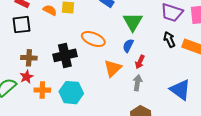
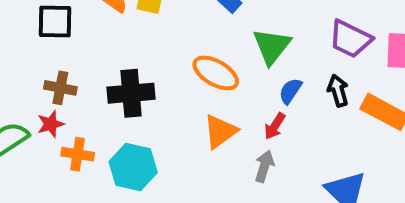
orange ellipse: (93, 39) -> (216, 73), moved
blue semicircle: (128, 46) -> (290, 91), moved

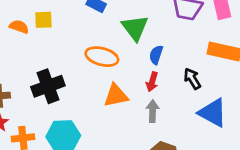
black arrow: (338, 91) -> (192, 79), moved
orange triangle: (220, 131) -> (116, 95), turned 40

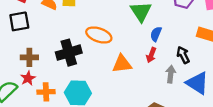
orange ellipse: (102, 57) -> (99, 35), moved
gray arrow: (153, 111) -> (171, 74), moved

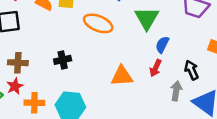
orange ellipse: (99, 35) -> (98, 23), moved
black cross: (69, 53) -> (63, 60), size x0.6

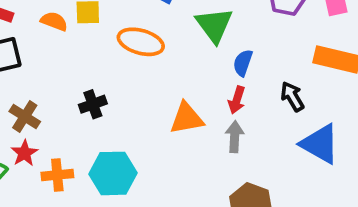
brown cross: (18, 63) -> (25, 117), turned 36
gray arrow: (176, 91) -> (235, 137), moved

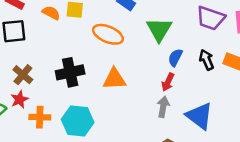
black arrow: (292, 97) -> (207, 60), moved
black cross: (93, 104) -> (70, 72), size x1.5
orange triangle: (187, 118) -> (114, 79), moved
blue triangle: (320, 144) -> (199, 116), moved

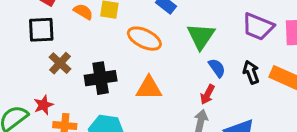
blue semicircle: (175, 57) -> (217, 68), turned 114
brown cross: (23, 75) -> (60, 63), moved

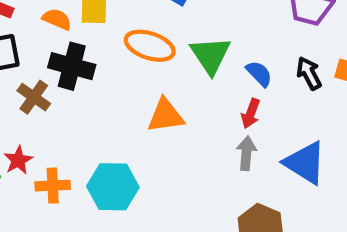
green triangle: (201, 36) -> (210, 55), moved
black cross: (101, 78) -> (72, 66), moved, turned 32

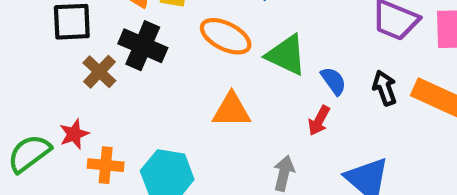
green triangle: (210, 55) -> (286, 55), turned -39
gray arrow: (246, 153) -> (284, 173), moved

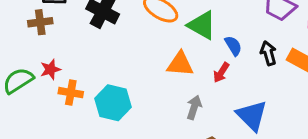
brown cross: (99, 72) -> (40, 22), moved, turned 35
orange triangle: (232, 110) -> (180, 64), moved

